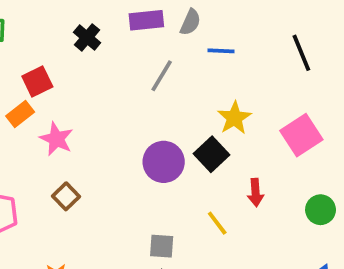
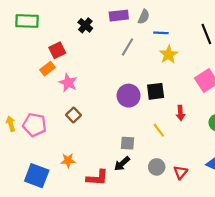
yellow star: (234, 118) -> (169, 55), moved
black square: (211, 154) -> (156, 91), turned 36

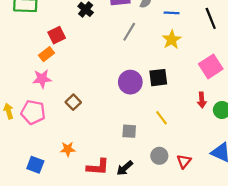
blue line: (161, 33) -> (172, 13), moved
pink star: (68, 83) -> (42, 79), moved, turned -30
red arrow: (180, 113) -> (202, 100), moved
black arrow: (122, 164) -> (125, 168), moved
blue square: (37, 176) -> (35, 165), size x0.7

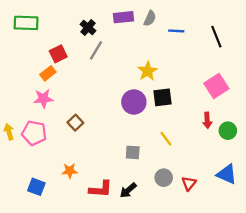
gray line: (129, 32) -> (96, 50), moved
yellow star: (172, 40) -> (148, 71), moved

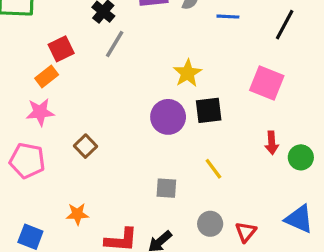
black line: (216, 37) -> (285, 25), turned 50
pink square: (216, 86) -> (267, 83), moved, turned -35

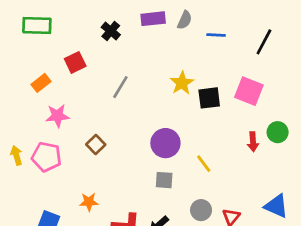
gray line: (115, 44) -> (120, 87), moved
orange rectangle: (47, 76) -> (41, 83), moved
black square: (209, 110) -> (209, 98), moved
purple circle: (168, 117) -> (165, 143), moved
green circle: (301, 157) -> (278, 132), moved

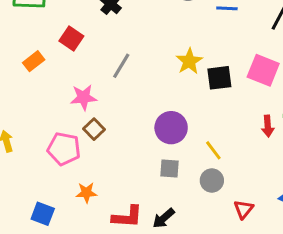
red square: (75, 62) -> (71, 39), turned -30
pink star: (57, 116) -> (83, 97), moved
pink pentagon: (46, 157) -> (64, 149), moved
gray circle: (201, 210) -> (212, 181), moved

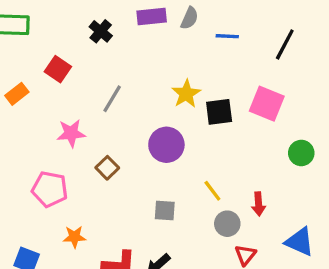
red arrow: (268, 126) -> (259, 204), moved
purple circle: (171, 128) -> (166, 145), moved
brown square: (94, 129) -> (107, 168), moved
gray circle: (212, 181) -> (227, 224), moved

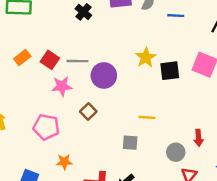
red square: (58, 69) -> (50, 60), moved
gray line: (112, 99) -> (77, 61), moved, turned 60
purple circle: (166, 145) -> (104, 75), moved
yellow line: (212, 191) -> (147, 117), moved, turned -49

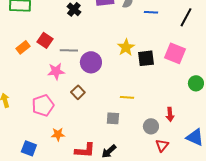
red square: (50, 60) -> (45, 40), moved
pink pentagon: (46, 127) -> (43, 105), turned -30

